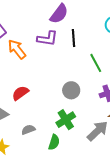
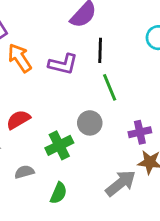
purple L-shape: (47, 38) -> (63, 64), moved
green line: (96, 63) -> (110, 87), moved
green cross: (66, 120) -> (59, 145), moved

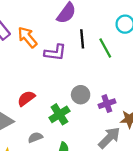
orange arrow: (20, 58) -> (27, 37), moved
green line: (110, 87) -> (105, 48), moved
purple cross: (140, 132) -> (107, 104), moved

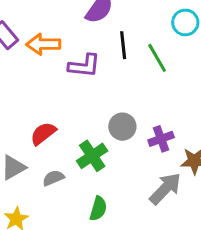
orange arrow: (27, 37) -> (43, 44), turned -50
gray semicircle: (35, 137) -> (53, 178), moved

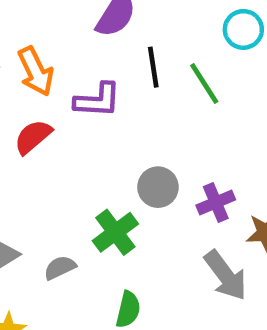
orange arrow: (43, 44) -> (36, 71), turned -112
red semicircle: (43, 134) -> (33, 137), moved
gray arrow: (165, 189) -> (226, 275), turned 102

